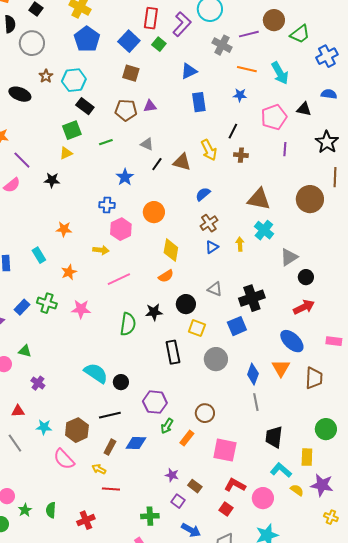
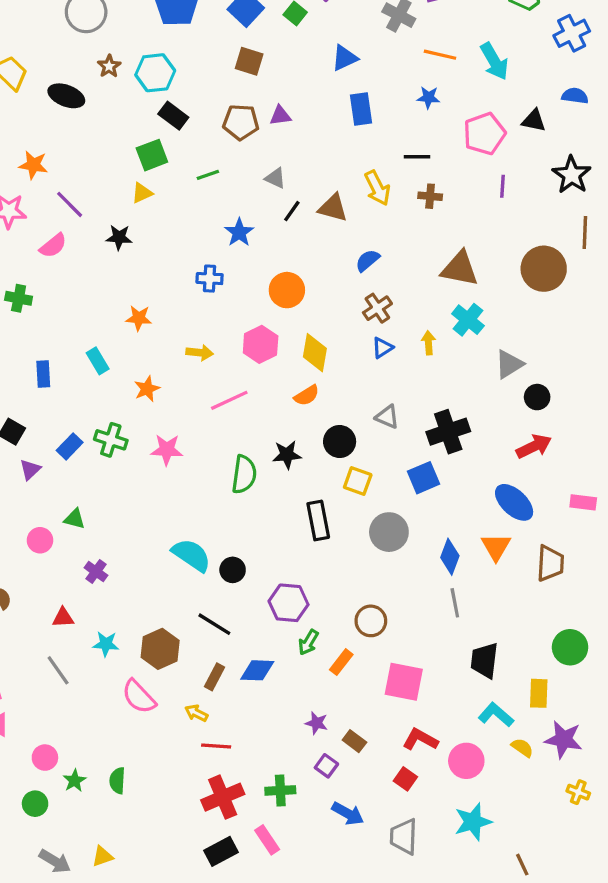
black line: (233, 131) -> (417, 157), turned 63
pink hexagon: (121, 229) -> (261, 344), moved
black line: (110, 415) -> (214, 624), turned 45
red cross: (86, 520) -> (223, 797), moved, size x1.4

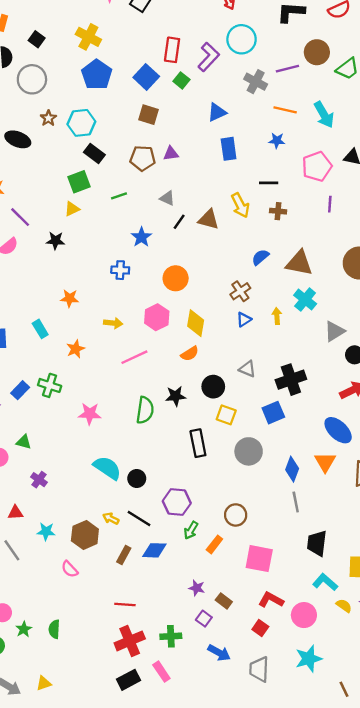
blue semicircle: (368, 260) -> (260, 257), moved
pink star: (167, 450) -> (90, 414), moved
black line: (214, 624) -> (139, 519), moved
pink semicircle: (139, 697) -> (70, 569), size x0.7
yellow arrow: (196, 713) -> (111, 519), moved

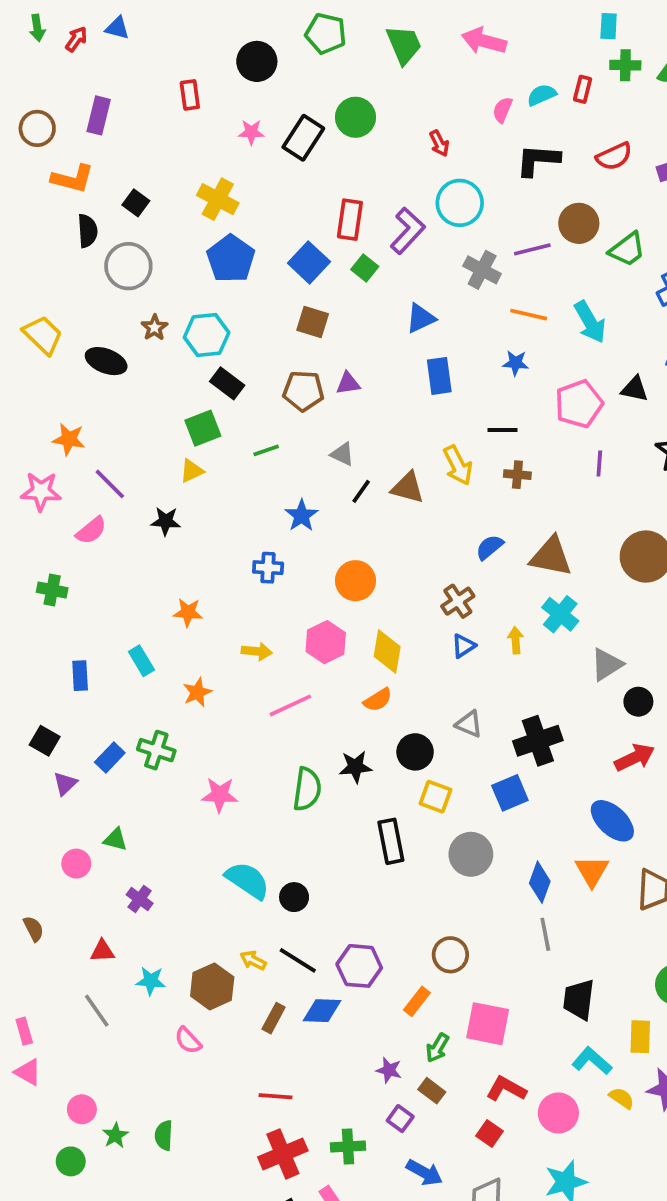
purple hexagon: (177, 502) -> (359, 966), moved
green arrow: (191, 530) -> (437, 1048), moved

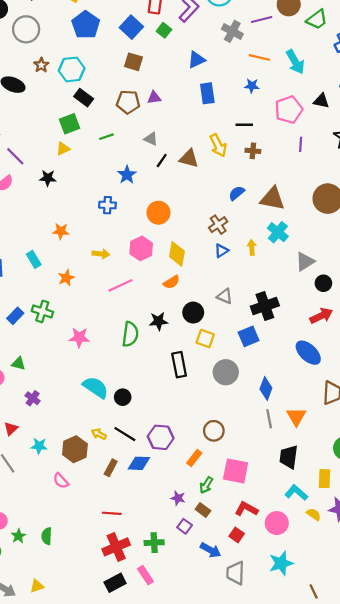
orange triangle: (592, 871) -> (296, 417), moved
red triangle: (102, 951) -> (11, 429), turned -40
blue arrow: (424, 1173) -> (211, 550), moved

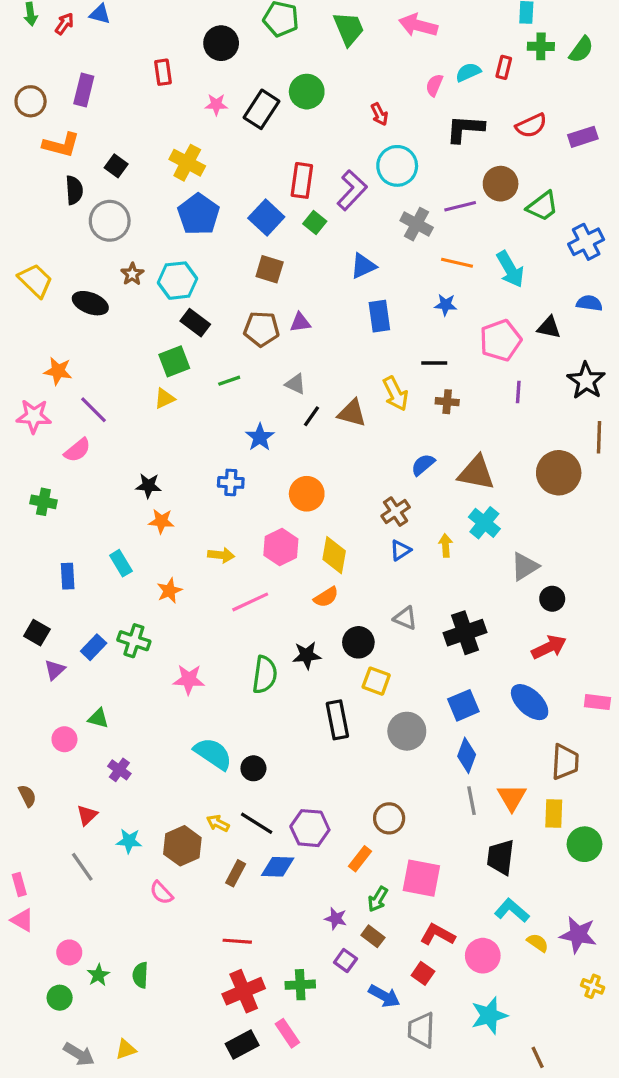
black star: (48, 178) -> (148, 486), moved
blue square: (249, 336) -> (463, 705), moved
yellow rectangle: (324, 479) -> (554, 814), moved

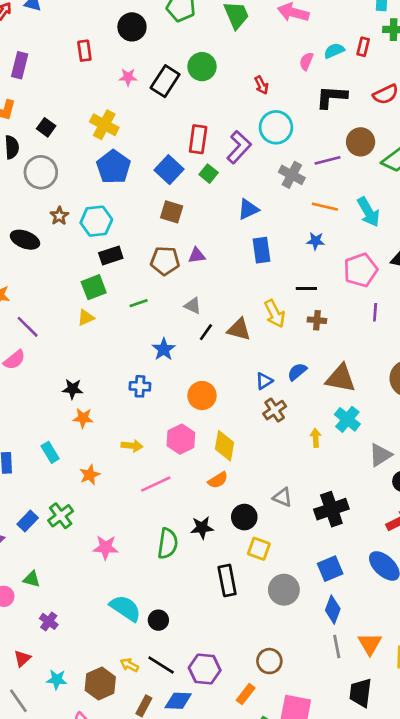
black rectangle: (195, 323) -> (111, 255), turned -55
blue triangle: (400, 550) -> (264, 381), moved
green cross: (134, 641) -> (61, 516), turned 35

